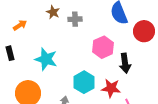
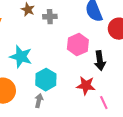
cyan hexagon: (84, 82) -> (46, 80), moved

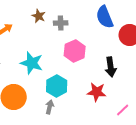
pink hexagon: (78, 45) -> (75, 51), moved
pink line: (104, 103) -> (123, 110), moved, turned 72

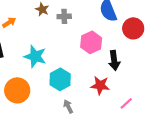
pink hexagon: (75, 51) -> (91, 42), moved
gray arrow: (50, 107) -> (68, 106), moved, turned -40

